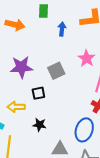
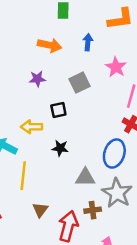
orange arrow: (15, 25) -> (50, 45), moved
blue arrow: (62, 29) -> (88, 42), moved
purple star: (21, 67) -> (37, 79), size x0.6

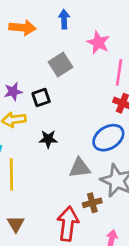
purple star: (37, 79) -> (13, 92), moved
blue ellipse: (114, 154) -> (108, 138), turned 48
brown triangle: (40, 210) -> (16, 224), moved

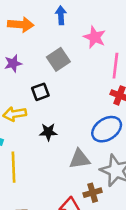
purple star: (13, 92) -> (13, 63), moved

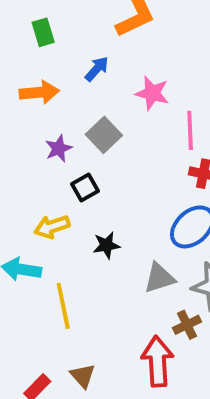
blue arrow: (61, 15) -> (97, 69), turned 54
purple star: (13, 63) -> (59, 148), moved

